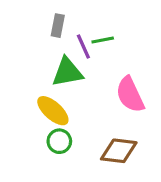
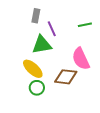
green line: (103, 40) -> (85, 25), moved
brown diamond: (119, 151) -> (66, 77), moved

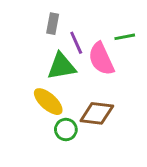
pink semicircle: (81, 59) -> (101, 59), moved
green circle: (37, 88) -> (66, 130), moved

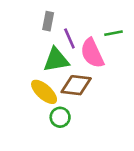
brown diamond: (97, 113) -> (76, 85), moved

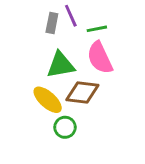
green line: (113, 33) -> (97, 29), moved
purple line: (69, 38) -> (71, 16), moved

